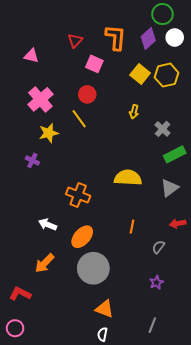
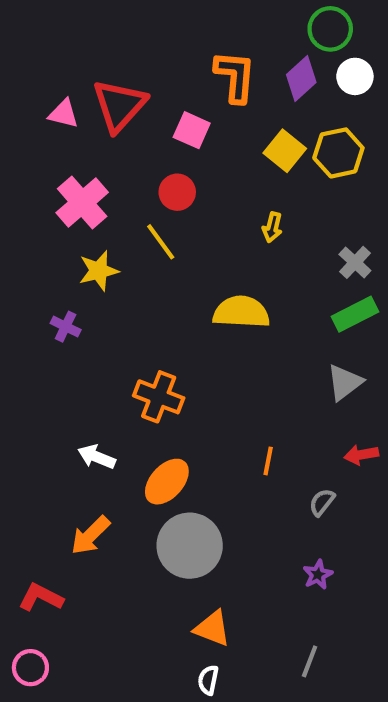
red triangle: (75, 41) -> (119, 105), moved, size x1.8
gray cross: (162, 129) -> (355, 262), moved
yellow semicircle: (128, 178) -> (241, 312), moved

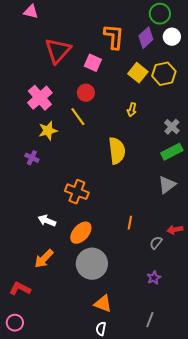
pink triangle: (64, 114) -> (31, 12), moved
yellow semicircle: (241, 312) -> (117, 151), turned 80
red arrow: (361, 455) -> (175, 230), moved

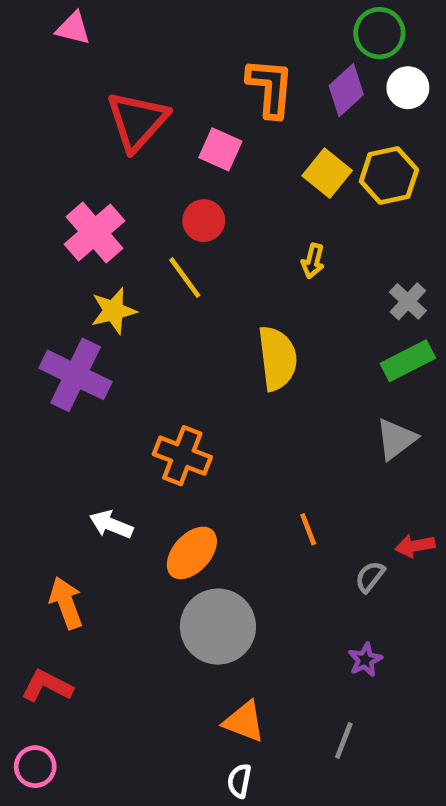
purple cross: (32, 158) -> (76, 375), size x2.0
orange line: (130, 223) -> (308, 529), turned -32
orange arrow: (44, 259) -> (66, 603), moved, turned 115
gray line: (150, 320) -> (344, 740), moved

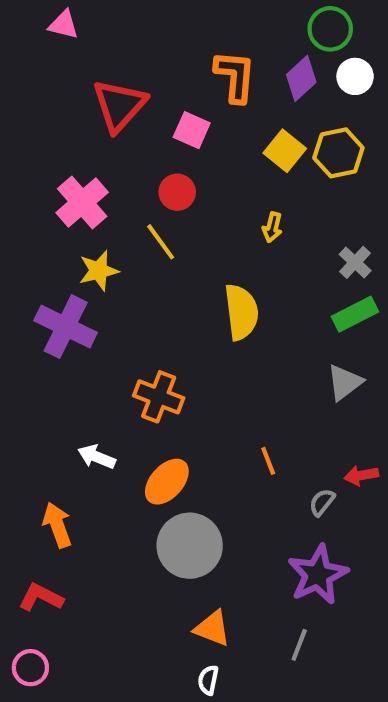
purple star: (365, 660) -> (318, 575), size x2.0

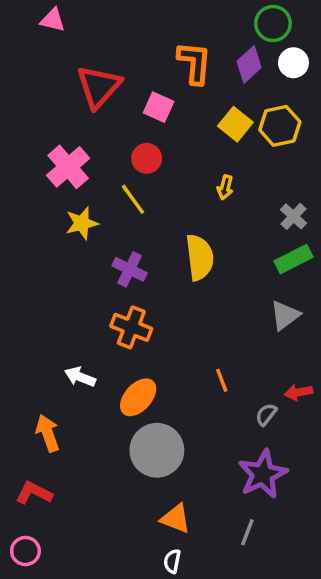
purple cross: (66, 327) -> (130, 269), moved, size x0.7

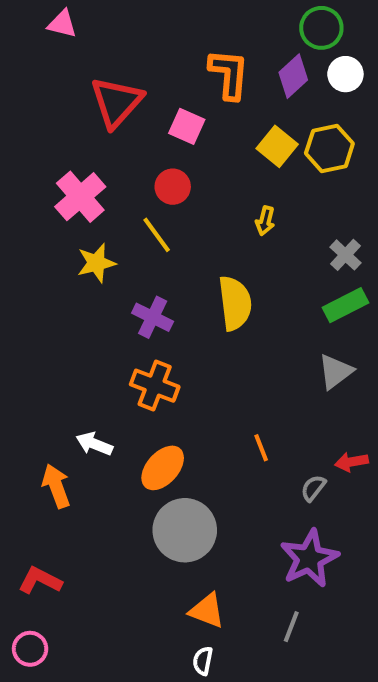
orange arrow: (48, 433) -> (56, 486), moved

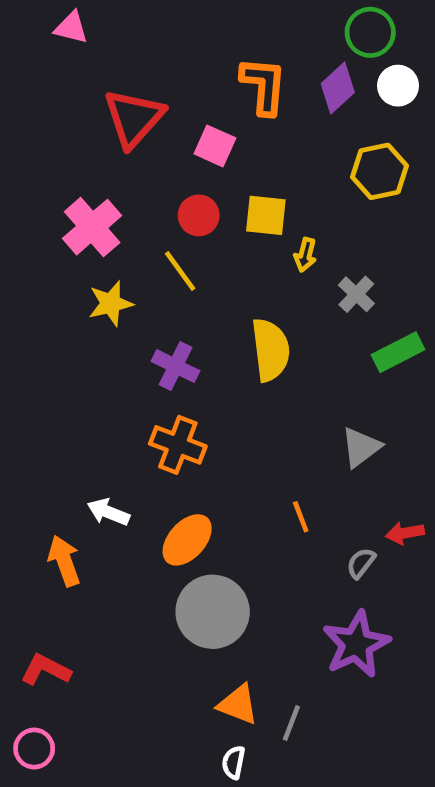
yellow square: (277, 146) -> (266, 215), moved, turned -33
gray cross: (345, 255) -> (356, 294), moved
gray triangle: (335, 371) -> (361, 447), moved
gray line: (291, 627) -> (291, 723), moved

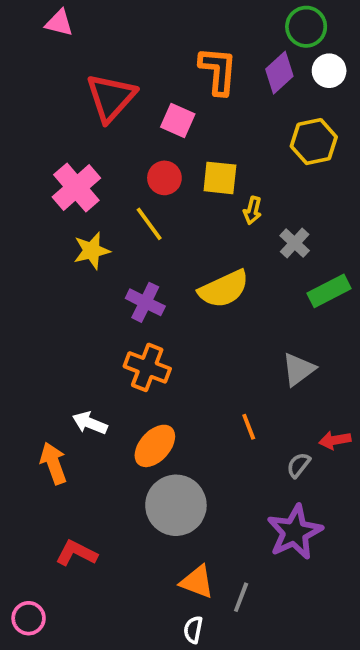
yellow semicircle: (271, 350) -> (224, 289), turned 72
red L-shape: (46, 670) -> (76, 553), moved

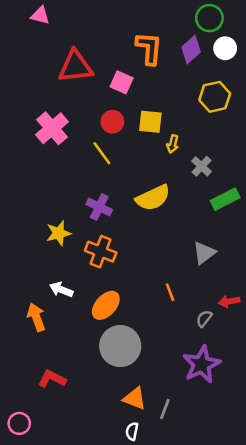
red triangle: (111, 98) -> (76, 67), turned 42
yellow star: (92, 251) -> (59, 233), moved

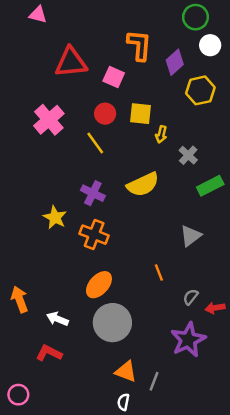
purple diamond: (191, 50) -> (175, 62), moved
yellow star: (59, 233) -> (55, 217), turned -30
white arrow: (61, 290) -> (57, 319), moved
red arrow: (229, 301) -> (215, 308), moved
orange arrow: (36, 317) -> (20, 299), moved

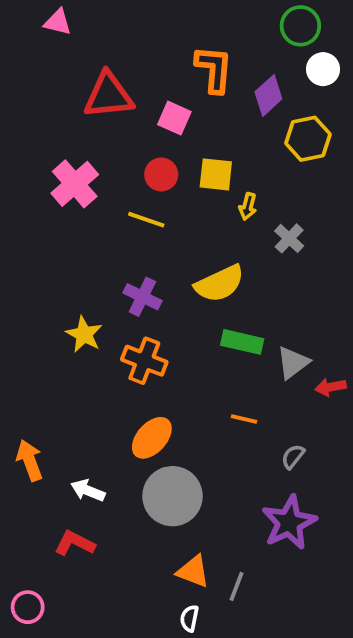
yellow line: (95, 143) -> (146, 220), turned -35
green rectangle: (210, 186) -> (242, 342), moved, turned 40
orange line: (159, 272) -> (244, 419), turned -56
red arrow: (215, 308) -> (331, 387), moved

